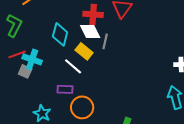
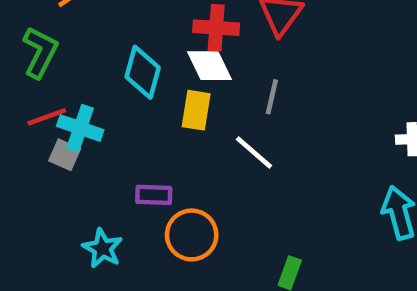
gray line: (105, 41) -> (272, 97), moved
yellow rectangle: (84, 51) -> (196, 110), turned 60
white line: (73, 66) -> (254, 153), moved

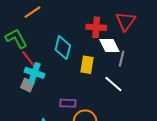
green L-shape: (40, 52) -> (16, 38), turned -55
white diamond: (209, 66) -> (109, 46), moved
red line: (47, 117) -> (28, 59), moved, turned 72

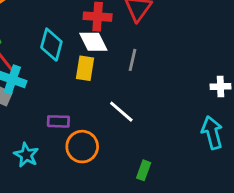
white diamond: (109, 46) -> (93, 42), moved
white line: (113, 84) -> (121, 112), moved

